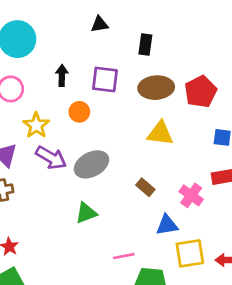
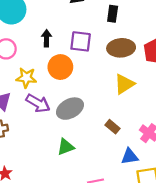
orange circle: (79, 112) -> (60, 67), size x1.5
yellow star: (36, 125) -> (26, 78), turned -30
yellow triangle: (160, 133) -> (124, 84), turned -40

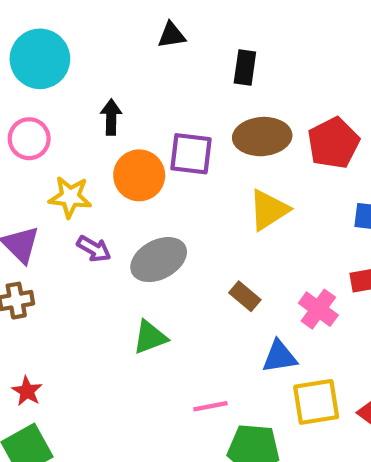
purple square: (81, 41) -> (191, 154), moved
purple arrow: (38, 103) -> (94, 249), size x0.7

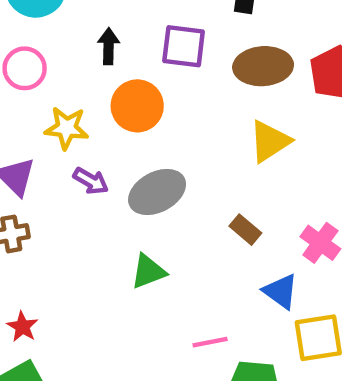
purple square: (191, 154) -> (184, 46), moved
blue triangle: (279, 357) -> (281, 291), turned 45

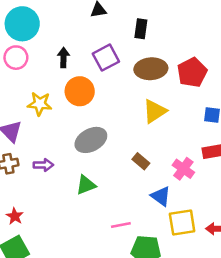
purple square: (184, 46) -> (106, 58), turned -35
pink circle: (25, 68) -> (16, 58), moved
purple arrow: (91, 181) -> (43, 165), moved, turned -30

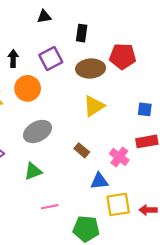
red pentagon: (192, 73) -> (123, 56), moved, turned 30
blue triangle: (161, 196) -> (99, 181), turned -42
pink line: (121, 225) -> (50, 207), moved

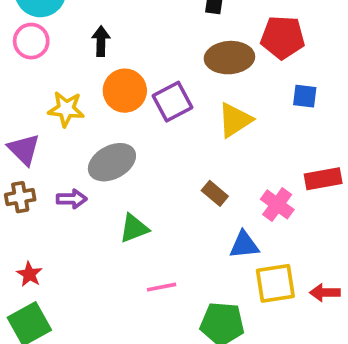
purple square: (51, 59) -> (173, 102), moved
blue square: (145, 109) -> (305, 96), moved
gray ellipse: (37, 131) -> (112, 162), moved

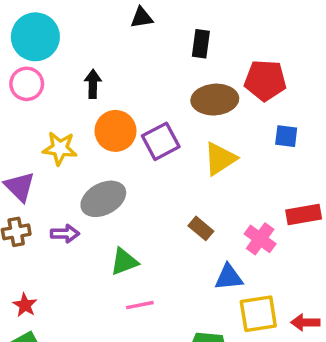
pink line: (162, 287) -> (140, 305), moved

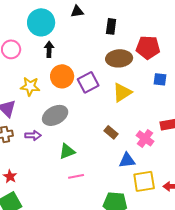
cyan circle: (35, 37) -> (41, 22), moved

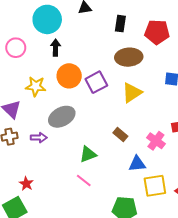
red pentagon: (148, 47) -> (157, 32), moved
green triangle: (67, 151) -> (88, 154), moved
red star: (10, 176) -> (26, 184), moved
pink line: (76, 176) -> (84, 181), turned 49

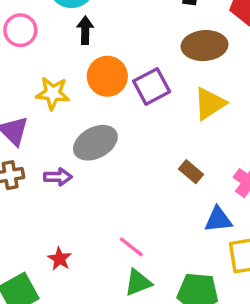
green triangle: (88, 154) -> (138, 283), moved
red star: (26, 184) -> (60, 259), moved

